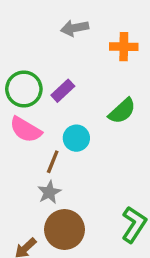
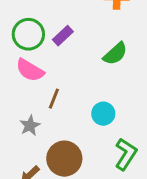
cyan circle: (76, 138) -> (103, 114), moved
gray star: (49, 192) -> (30, 126), moved

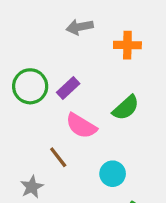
pink semicircle: (30, 70) -> (81, 126), moved
brown line: (54, 99) -> (58, 157), turned -60

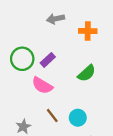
pink semicircle: (81, 126) -> (42, 85), moved
brown line: (58, 157) -> (52, 115), moved

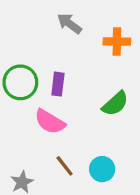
gray arrow: (56, 19) -> (69, 24), turned 48
purple rectangle: (48, 60) -> (58, 84), turned -40

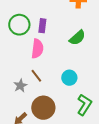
pink semicircle: (50, 122) -> (37, 49), turned -114
brown line: (65, 166) -> (36, 76), moved

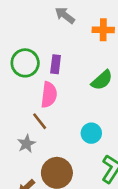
brown line: (36, 76) -> (40, 121), moved

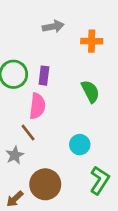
gray arrow: (65, 15) -> (53, 27), turned 132
green semicircle: (102, 80) -> (90, 91), turned -75

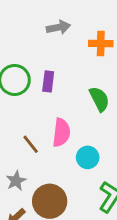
pink semicircle: (37, 106) -> (61, 133), moved
gray star: (15, 155) -> (16, 181), moved

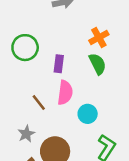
orange cross: (101, 43) -> (99, 38), moved, turned -30
purple rectangle: (48, 81) -> (59, 64), moved

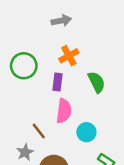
orange cross: (99, 38) -> (69, 56), moved
brown line: (39, 103) -> (39, 131), moved

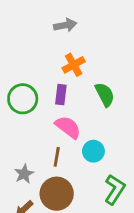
green circle: (24, 66) -> (23, 99), moved
pink semicircle: (64, 111) -> (68, 127), turned -60
brown line: (39, 131) -> (57, 157), moved, turned 48

